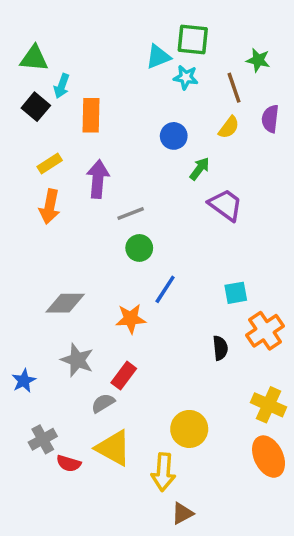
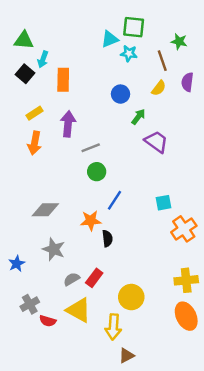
black semicircle: (220, 348) -> (107, 239), moved
red rectangle: (124, 376) -> (94, 278), moved
yellow cross: (269, 405) -> (186, 280), turned -30

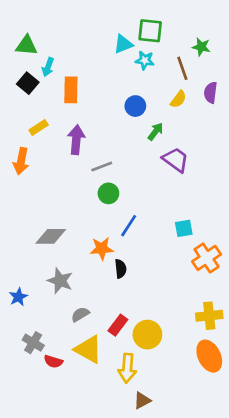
orange arrow: (35, 143) -> (21, 161), moved
red rectangle: (94, 278) -> (118, 325), moved
gray cross: (30, 304) -> (33, 343), turned -30

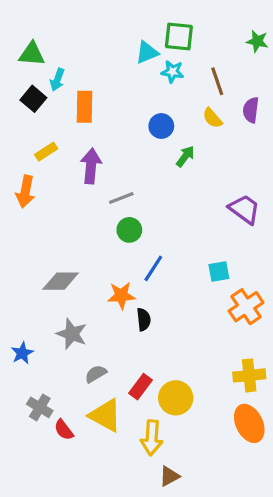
green star: (201, 47) -> (257, 41), moved
yellow semicircle: (178, 99) -> (212, 118), turned 102
purple trapezoid: (176, 160) -> (244, 209), moved
red semicircle: (53, 361) -> (64, 430), turned 36

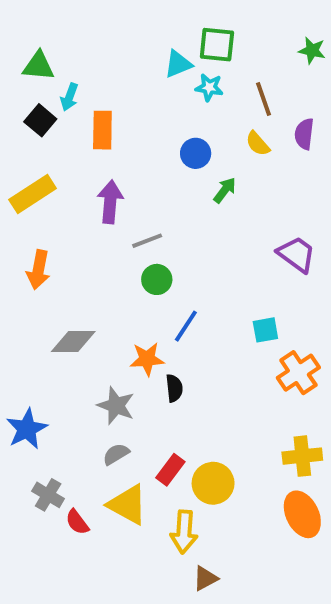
yellow rectangle: (46, 152) -> (33, 194), moved, size x1.6
orange arrow: (25, 192) -> (38, 270), moved
gray star: (72, 334) -> (116, 406), moved
blue star: (22, 353) -> (27, 429), size x1.5

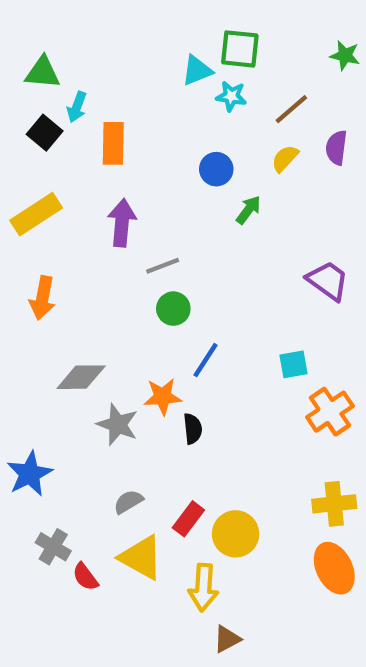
brown line: (264, 99) -> (291, 109), turned 68
yellow semicircle: (258, 144) -> (285, 158), turned 84
gray star: (116, 406) -> (118, 424), moved

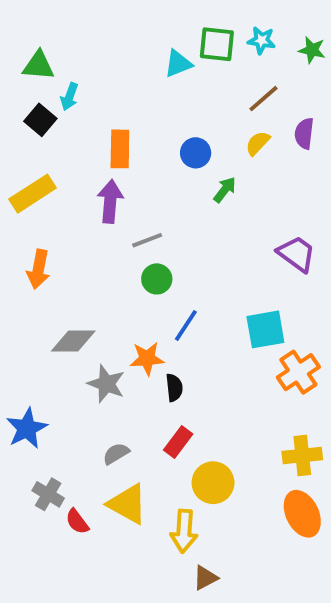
cyan star: (231, 96) -> (262, 40), moved
orange rectangle: (113, 143) -> (120, 149), moved
cyan square: (293, 364) -> (265, 329), size x1.5
red rectangle: (188, 519) -> (178, 442), moved

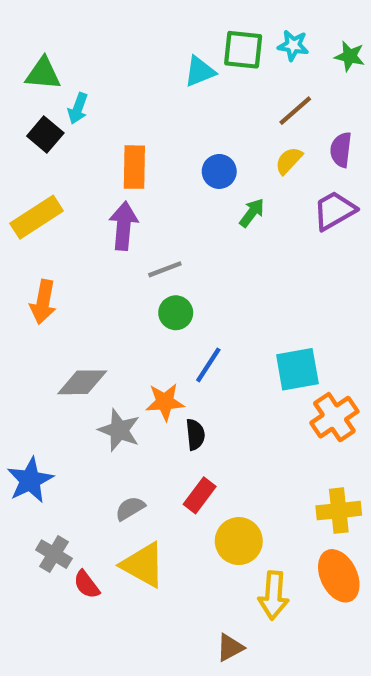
purple trapezoid: (296, 254) -> (334, 211), moved, turned -66
yellow arrow: (184, 531) -> (274, 595), moved

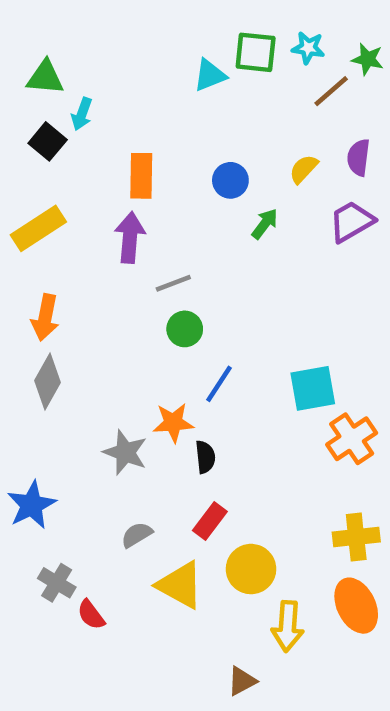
brown line: (295, 111) -> (331, 91), moved
gray diamond: (82, 382) -> (48, 382), moved, turned -60
yellow triangle: (143, 565) -> (180, 585), moved

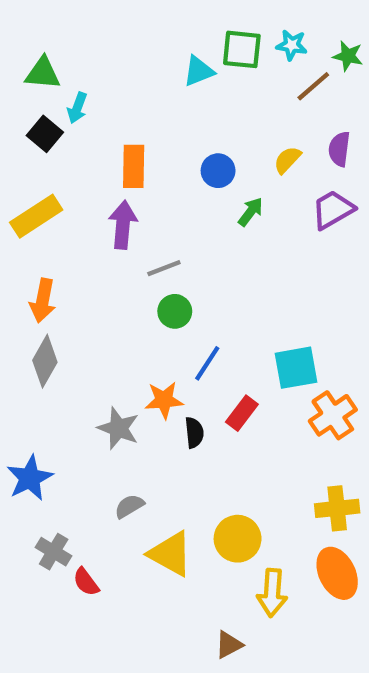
red rectangle: (210, 521) -> (242, 413), moved

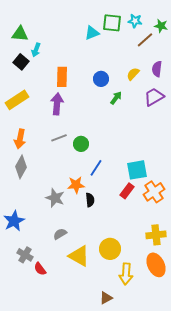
gray line: (164, 268) -> (59, 138), moved
red rectangle: (242, 413) -> (127, 191), moved

